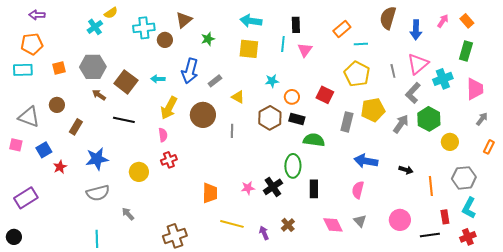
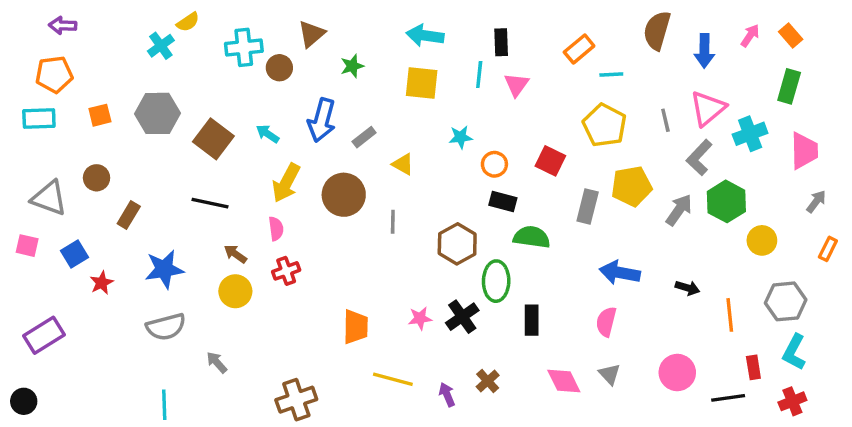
cyan arrow: (158, 79) -> (268, 134), turned 32
brown arrow: (99, 95) -> (235, 254), moved
brown hexagon: (270, 118) -> (457, 244), moved

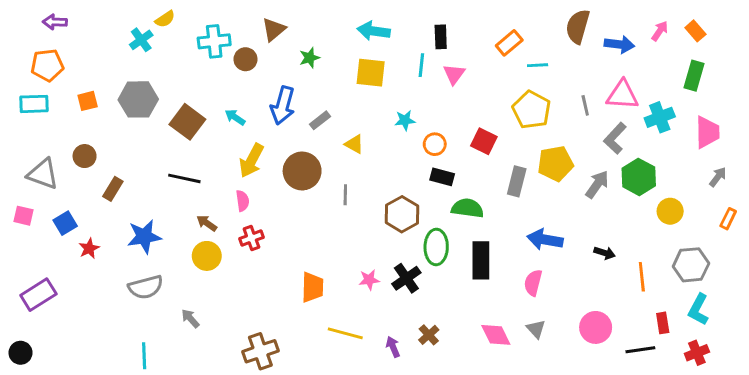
blue arrow: (704, 51) -> (619, 44), turned -84
pink triangle: (708, 108) -> (622, 95), turned 44
black rectangle: (532, 320) -> (481, 260), moved, size x1.4

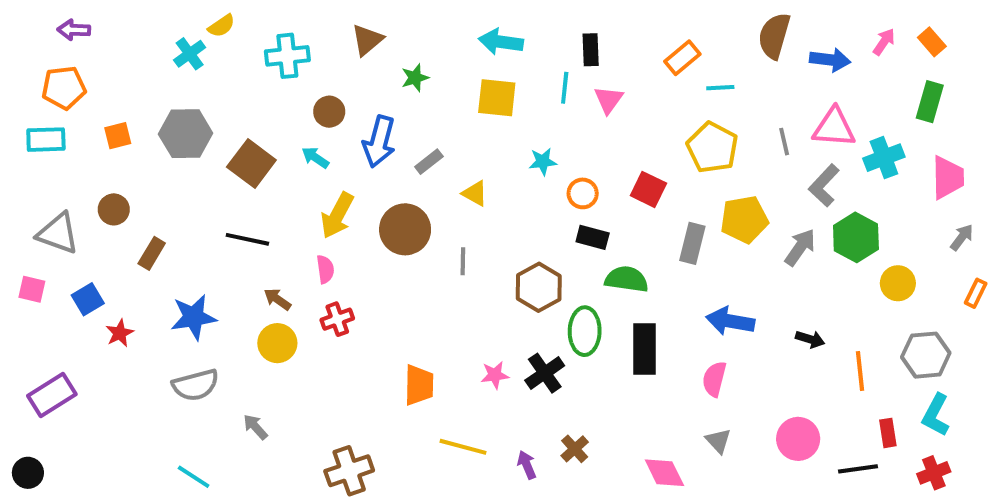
brown circle: (245, 59) -> (329, 112), moved
pink diamond: (496, 335) -> (664, 473), moved
cyan line: (144, 356) -> (194, 477), turned -55

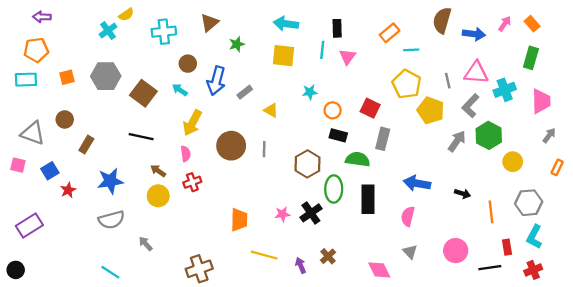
yellow pentagon: (744, 219) -> (431, 110), moved, turned 30
brown circle: (405, 229) -> (231, 146), moved
gray rectangle: (692, 243) -> (383, 139), moved

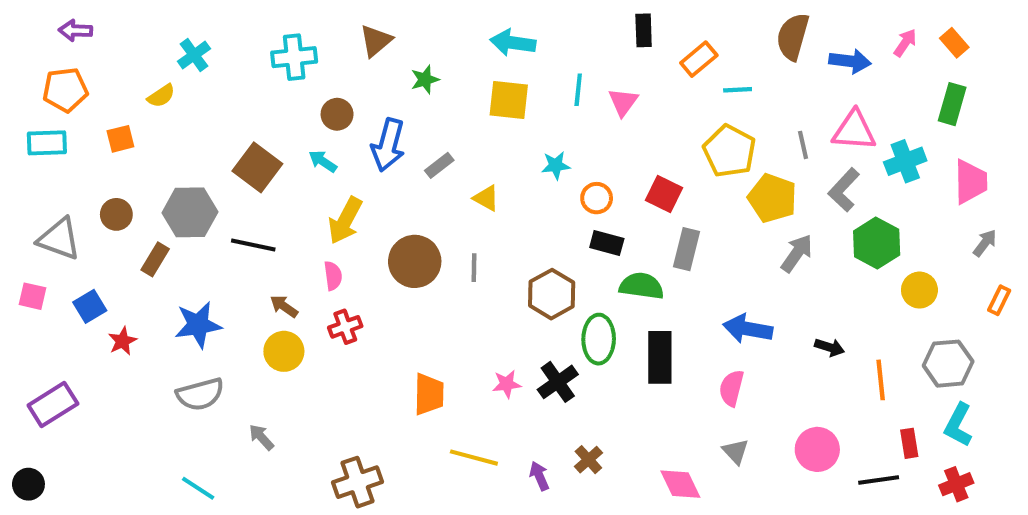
yellow semicircle: (126, 15) -> (161, 96), moved
black rectangle: (337, 28) -> (644, 30), moved
gray hexagon: (106, 76) -> (190, 212), moved
gray arrow: (457, 141) -> (797, 253), moved

